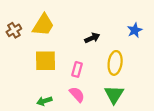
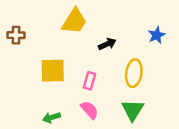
yellow trapezoid: (43, 25) -> (74, 21), moved
brown cross: (14, 30) -> (16, 35), turned 32

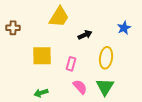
pink semicircle: (90, 110) -> (80, 87), moved

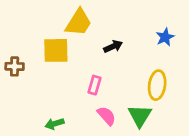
brown cross: (13, 28) -> (15, 66), moved
yellow square: (42, 56) -> (56, 50), moved
yellow ellipse: (106, 58) -> (157, 85), moved

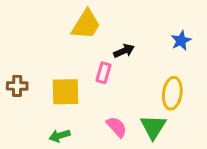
yellow square: (56, 50) -> (65, 92), moved
brown cross: (15, 66) -> (17, 86), moved
pink rectangle: (94, 85) -> (104, 73), moved

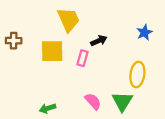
yellow trapezoid: (86, 24) -> (68, 20), turned -56
brown cross: (17, 86) -> (14, 41), moved
yellow square: (65, 92) -> (52, 51), moved

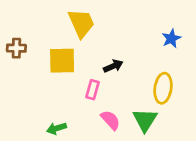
black arrow: (99, 41) -> (113, 66), moved
pink rectangle: (82, 58) -> (92, 90), moved

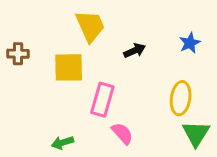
black arrow: (113, 66) -> (135, 51), moved
pink rectangle: (92, 90) -> (102, 100), size x1.5
green triangle: (145, 120) -> (196, 133), moved

